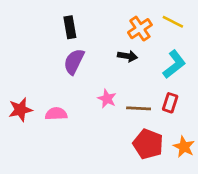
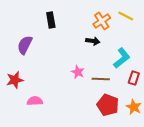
purple semicircle: (74, 62) -> (25, 45), moved
cyan L-shape: (174, 64) -> (122, 58), moved
red rectangle: (170, 103) -> (134, 78), moved
pink semicircle: (56, 114) -> (35, 101), moved

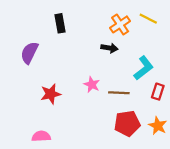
red star: (15, 80) -> (51, 94), moved
pink semicircle: (35, 101) -> (41, 136), moved
red pentagon: (108, 105) -> (127, 123), turned -30

